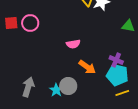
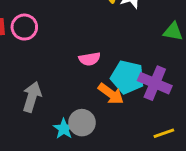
purple cross: (116, 60) -> (155, 83), size x1.5
cyan pentagon: (117, 75) -> (127, 77), moved
gray arrow: (28, 87) -> (32, 97), moved

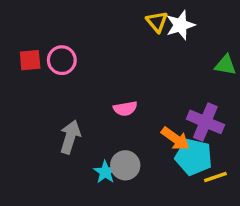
pink semicircle: (90, 59) -> (125, 109), moved
cyan pentagon: (127, 77) -> (194, 157), moved
orange arrow: (111, 94) -> (175, 139), moved

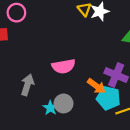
pink circle: (62, 60) -> (16, 13), moved
pink semicircle: (125, 109) -> (64, 66), size x1.5

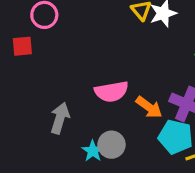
orange arrow: (96, 86) -> (149, 107), moved

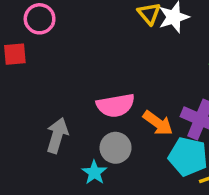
gray circle: (111, 145) -> (116, 148), moved

